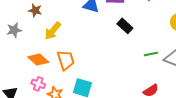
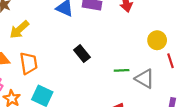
black rectangle: (125, 26) -> (82, 54), moved

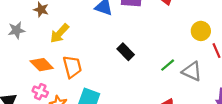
green line: (122, 70) -> (168, 65), turned -32

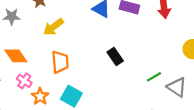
orange diamond: (42, 65) -> (16, 56), moved

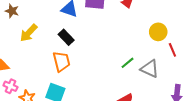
black rectangle: (115, 56) -> (66, 37), moved
orange trapezoid: (60, 62) -> (61, 61), moved

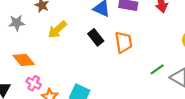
orange trapezoid: (61, 61) -> (124, 42), moved

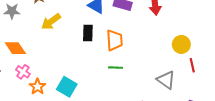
black rectangle: (96, 37) -> (88, 33), turned 35
green line: (157, 69) -> (116, 68), moved, turned 32

